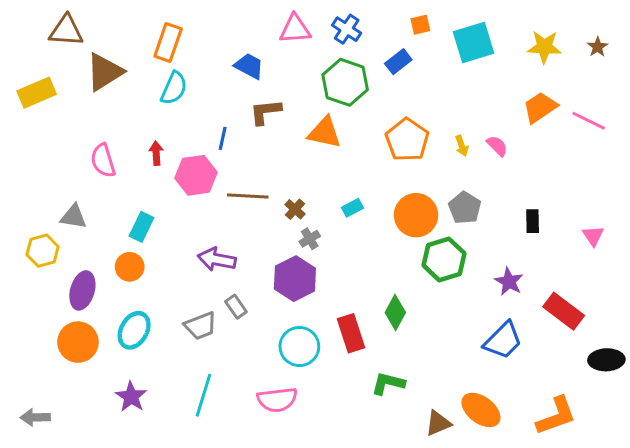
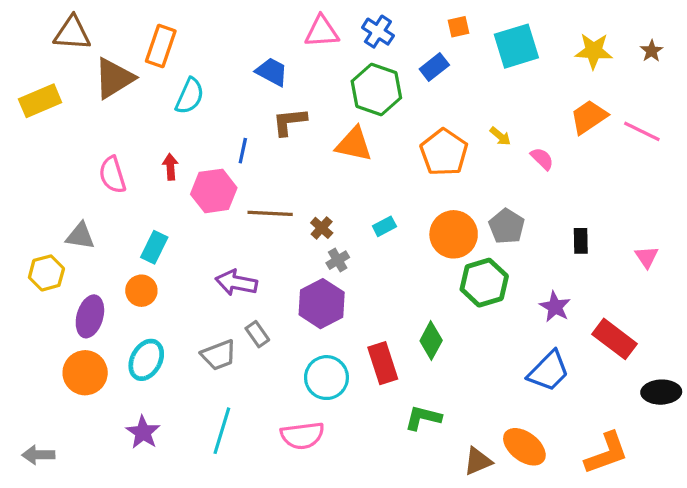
orange rectangle: (168, 42) -> (161, 46), moved
yellow arrow: (462, 146) -> (500, 136), moved, turned -30

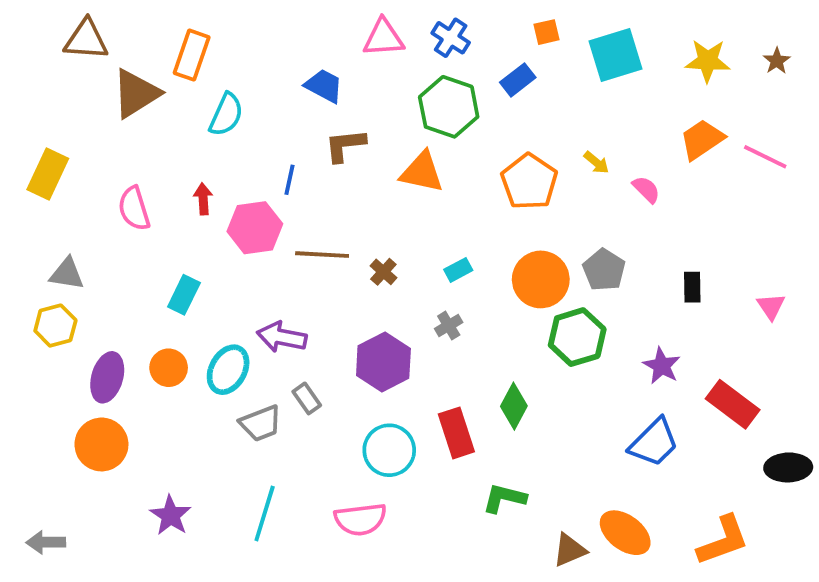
yellow rectangle: (40, 101) -> (48, 174), moved, turned -42
gray triangle: (80, 236) -> (67, 274), moved
gray cross: (338, 260) -> (449, 326), moved
orange circle: (141, 291) -> (169, 368), moved
cyan ellipse: (146, 360) -> (228, 370), moved

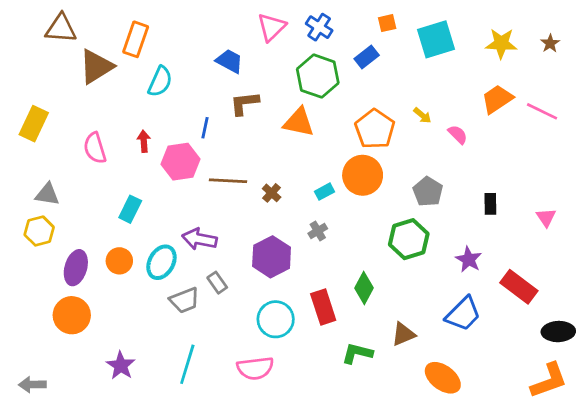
pink triangle: (383, 38) -> (272, 27), turned -40
orange circle: (541, 279) -> (363, 175), moved
orange L-shape: (723, 540) -> (549, 380), moved
brown triangle: (570, 550) -> (403, 334), moved

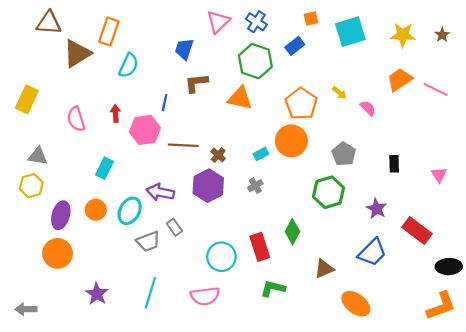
blue trapezoid: (229, 61) -> (184, 49), turned -100
purple hexagon: (272, 257) -> (208, 186), moved
green L-shape: (357, 353) -> (273, 288), moved

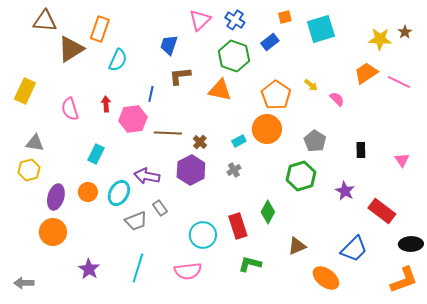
yellow star: (403, 35) -> (380, 39), moved
blue trapezoid: (372, 252) -> (354, 249), moved

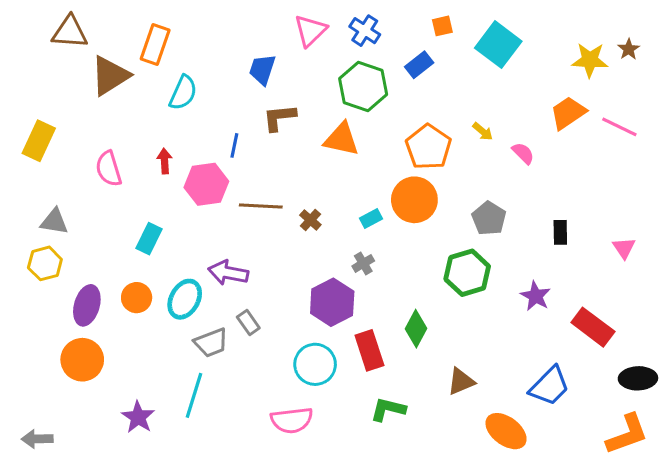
cyan square: (321, 29) -> (498, 45), turned -36
purple hexagon: (191, 170) -> (332, 302), moved
cyan line: (138, 268) -> (194, 395), moved

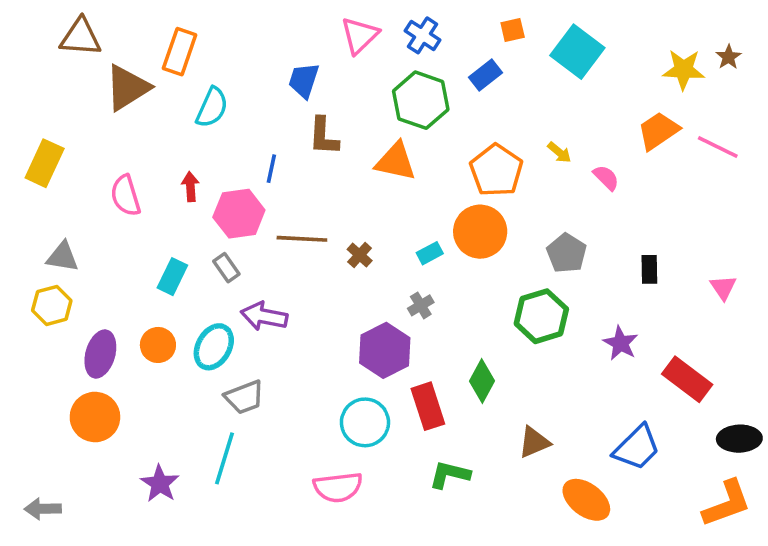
brown L-shape: (279, 118) -> (324, 136), turned -81
gray rectangle: (248, 322) -> (226, 268), moved

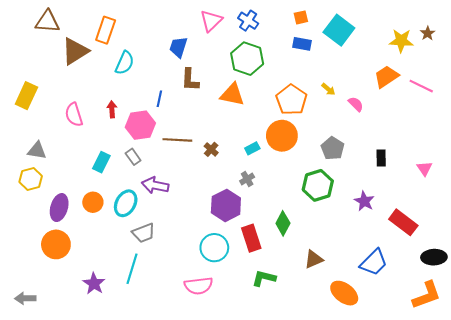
blue rectangle: (486, 75) -> (302, 44), moved, turned 48

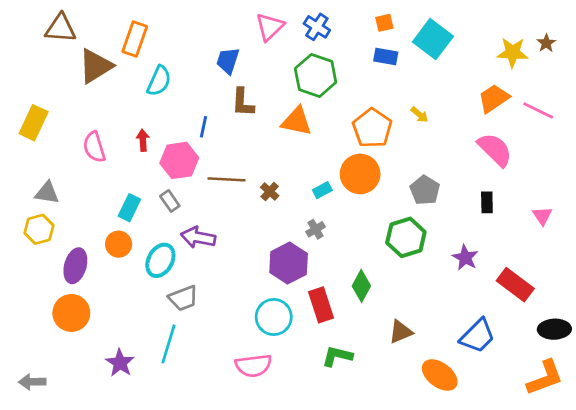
pink semicircle: (356, 104) -> (495, 150), moved, size x1.8
orange circle: (93, 202) -> (119, 244), moved

